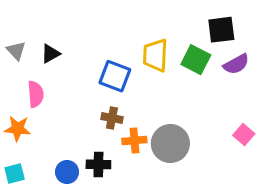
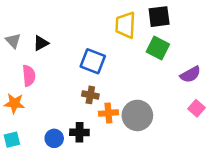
black square: (221, 30) -> (159, 17), moved
yellow trapezoid: (155, 55) -> (125, 25), moved
purple semicircle: (236, 64) -> (190, 74), moved

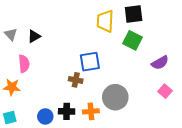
blue square: (93, 61) -> (90, 62), moved, turned -30
orange cross: (108, 113) -> (91, 111), moved

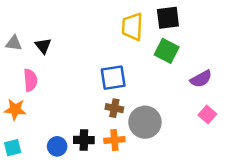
gray triangle: (11, 34) -> (14, 43), turned -40
black triangle: (34, 36) -> (43, 46), turned -40
brown cross: (76, 80) -> (114, 108), moved

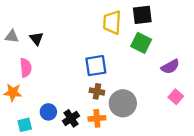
black cross: (84, 140) -> (71, 118), turned -35
blue circle: (57, 146) -> (48, 112), moved
cyan square: (13, 148) -> (25, 125), moved

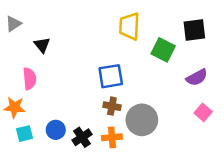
black square: (142, 15) -> (194, 30), moved
gray triangle: (12, 36) -> (13, 24), moved, turned -40
cyan square: (25, 125) -> (25, 134), moved

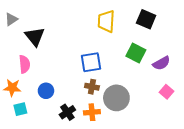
black square: (194, 30) -> (146, 19), moved, turned 30
black triangle: (42, 45) -> (35, 37), size x1.5
green square: (163, 50) -> (136, 53), moved
blue circle: (56, 130) -> (46, 91), moved

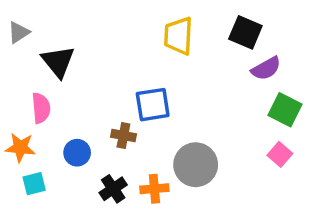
green square: (136, 53) -> (285, 110), moved
purple semicircle: (161, 63) -> (266, 69), moved
brown cross: (92, 87) -> (123, 136), moved

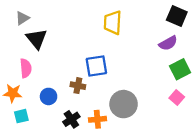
gray triangle: (19, 32) -> (22, 18), moved
black square: (245, 32) -> (177, 16), moved
green square: (285, 110) -> (180, 69), turned 36

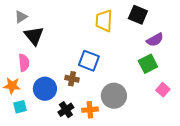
black square: (177, 16) -> (138, 15), moved
blue square: (96, 66) -> (89, 61), turned 30
green square: (180, 69) -> (148, 64), moved
blue circle: (49, 96) -> (45, 89), size x1.5

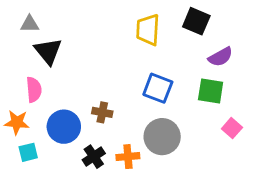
gray triangle: (21, 17) -> (30, 24), turned 32
blue square: (89, 61) -> (158, 88), moved
green square: (148, 64) -> (211, 91), turned 36

